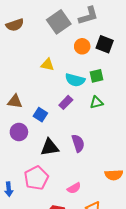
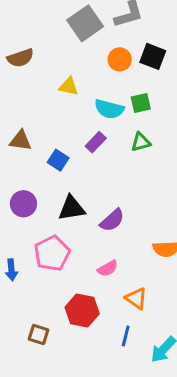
brown semicircle: (15, 25) -> (20, 58), moved
purple circle: (19, 132) -> (23, 204), moved
purple semicircle: (78, 143) -> (112, 220), moved, turned 66

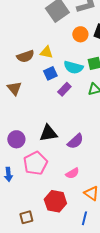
brown semicircle: (20, 58) -> (25, 56), moved
brown triangle: (20, 141) -> (14, 88), turned 42
blue square: (58, 160) -> (50, 73), moved, turned 32
purple circle: (23, 204) -> (16, 139), moved
brown square: (39, 335) -> (26, 217), turned -32

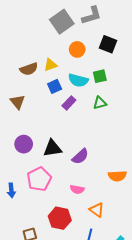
orange circle: (80, 34) -> (77, 49), moved
yellow triangle: (46, 52) -> (50, 65), turned -32
purple circle: (16, 139) -> (24, 144), moved
pink semicircle: (72, 173) -> (77, 189), turned 40

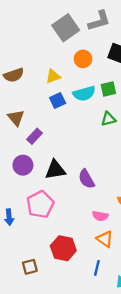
brown semicircle: (29, 69) -> (14, 75), moved
cyan semicircle: (78, 80) -> (84, 94), turned -30
purple rectangle: (69, 103) -> (34, 136), moved
purple semicircle: (80, 156) -> (86, 179), turned 102
pink semicircle: (77, 189) -> (100, 216), moved

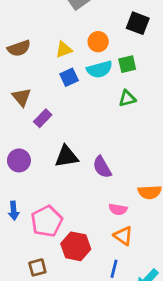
orange circle: (83, 59) -> (98, 42), moved
purple circle: (23, 165) -> (19, 160), moved
pink pentagon: (40, 204) -> (47, 221), moved

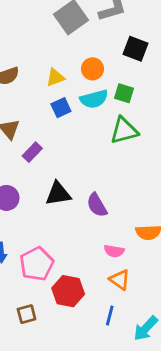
green square: (127, 64) -> (124, 93), turned 30
green triangle: (127, 98) -> (124, 131), size x1.5

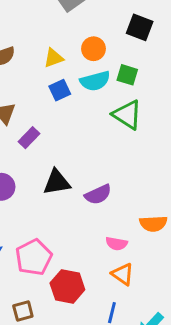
green triangle: (124, 131) -> (127, 115), turned 48
purple semicircle: (97, 205) -> (98, 194), turned -85

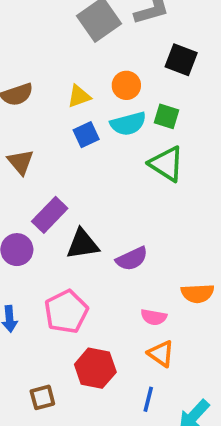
purple rectangle: (29, 138) -> (50, 215), moved, size x1.4
pink pentagon: (34, 257) -> (66, 312), moved

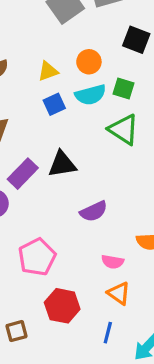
black triangle: (83, 244) -> (62, 164), moved

